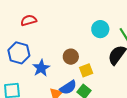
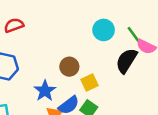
blue star: (41, 68) -> (45, 91), moved

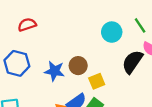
green line: (134, 34) -> (140, 25), moved
blue star: (45, 91) -> (54, 71), moved, turned -30

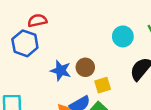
blue hexagon: (17, 63) -> (25, 43), moved

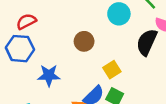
brown circle: (85, 67) -> (84, 41), moved
blue star: (61, 71) -> (49, 75), moved

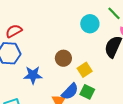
brown circle: (84, 41) -> (63, 58), moved

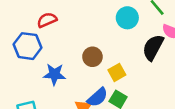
red semicircle: (14, 31) -> (47, 20), moved

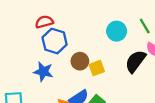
blue hexagon: (28, 46) -> (55, 41), moved
yellow square: (117, 72) -> (97, 68), moved

